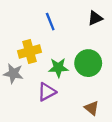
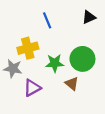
purple triangle: (47, 92) -> (32, 88), moved
brown triangle: (92, 108) -> (72, 84), moved

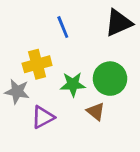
black triangle: (89, 17) -> (119, 23), size x1.5

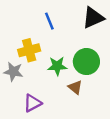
purple triangle: (43, 117) -> (32, 103), moved

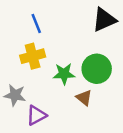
blue line: (49, 21) -> (36, 23), moved
gray star: (13, 72) -> (15, 95), moved

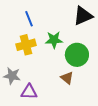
green star: (64, 74) -> (54, 40), moved
purple triangle: (36, 115) -> (29, 92), turned 30

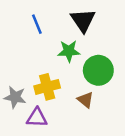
black triangle: (83, 16) -> (83, 20), moved, turned -40
yellow cross: (26, 45) -> (47, 87), moved

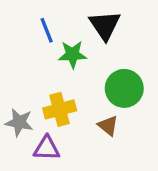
green star: (69, 51) -> (72, 54), moved

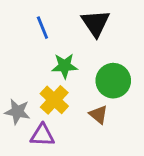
green star: (72, 54) -> (65, 66), moved
yellow cross: (60, 109) -> (54, 100), turned -32

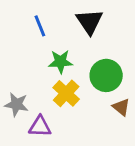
yellow cross: (54, 100) -> (66, 93), moved
brown triangle: (99, 115) -> (121, 107), moved

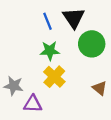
blue line: (40, 26) -> (48, 21), moved
green circle: (106, 75) -> (92, 44), moved

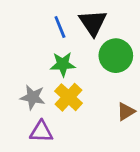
gray star: (14, 86) -> (33, 97), moved
brown triangle: (100, 88) -> (126, 112), turned 49

